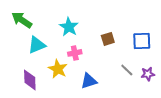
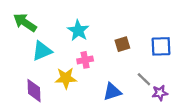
yellow star: (58, 69) -> (66, 78), turned -30
purple star: (148, 74) -> (160, 93), moved
blue triangle: (89, 81) -> (112, 92), moved

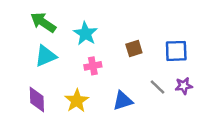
green arrow: (25, 23) -> (43, 22), moved
yellow star: (66, 78) -> (77, 101), moved, turned -30
purple star: (160, 93) -> (184, 86), moved

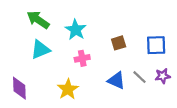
purple diamond: (37, 99) -> (19, 88), moved
blue triangle: (123, 101) -> (116, 80), moved, turned 42

